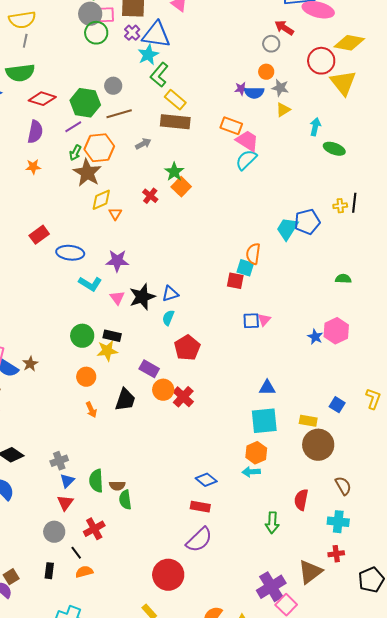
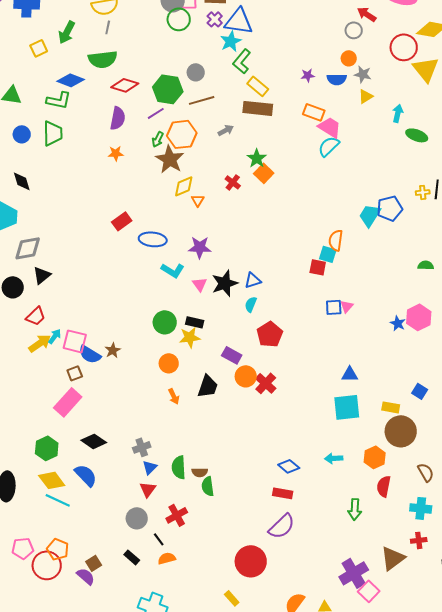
purple star: (241, 89) -> (308, 75), moved
orange hexagon: (256, 453) -> (375, 457), moved
black rectangle: (49, 571) -> (132, 557), turned -56

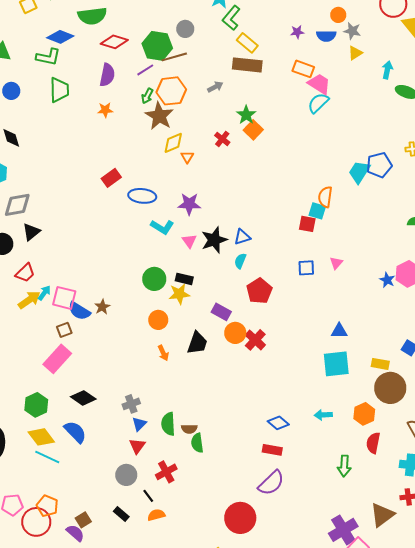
brown line: (202, 100) -> (174, 57), moved
green trapezoid: (53, 133) -> (59, 90), moved
blue square: (334, 307) -> (306, 268), moved

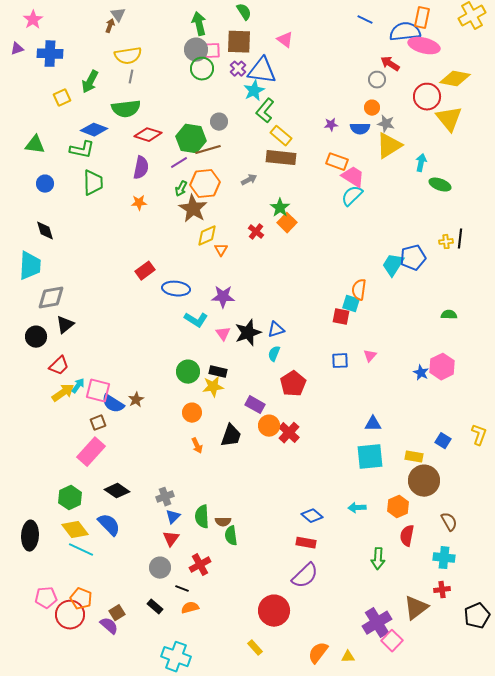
yellow triangle: (355, 53) -> (389, 146), size x1.8
black line: (148, 496) -> (182, 589), turned -32

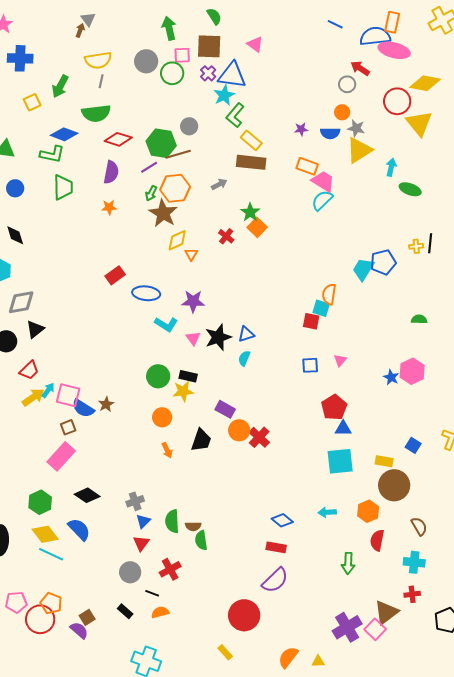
gray circle: (196, 50) -> (146, 61), moved
red pentagon: (293, 384) -> (334, 407), moved
pink square: (392, 641) -> (375, 629), moved

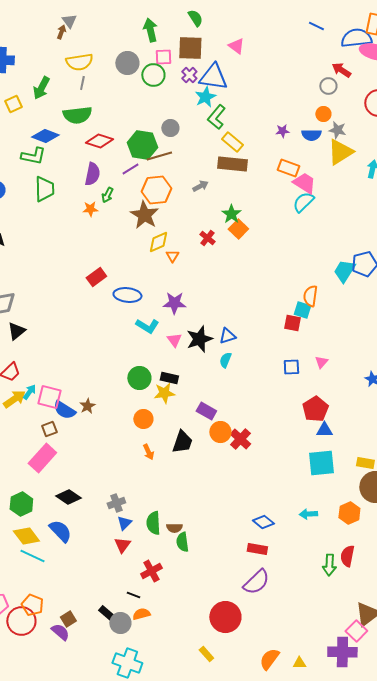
green arrow: (151, 193) -> (107, 195), moved
red semicircle: (377, 540) -> (347, 556), moved
gray circle: (130, 572) -> (120, 623), moved
purple cross: (347, 627) -> (342, 652), moved, turned 32

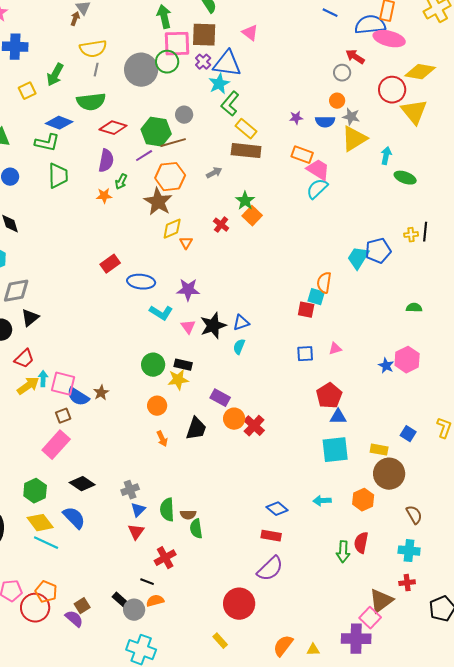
pink square: (163, 57) -> (177, 44), size x1.6
gray circle: (127, 63) -> (141, 70), moved, size x1.4
pink triangle: (321, 362) -> (335, 349), turned 32
cyan arrow: (29, 392) -> (43, 379), turned -35

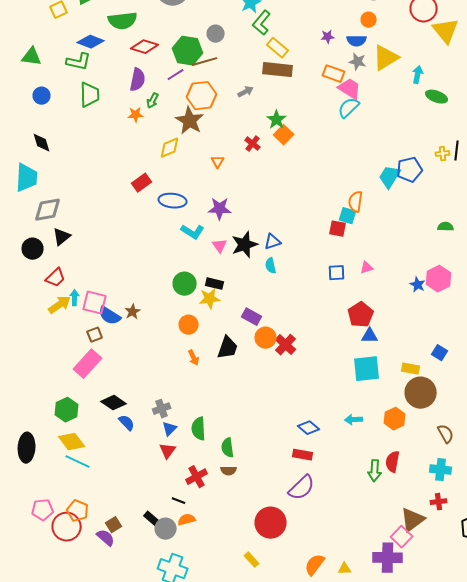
gray star: (351, 117) -> (358, 62), moved
yellow diamond: (172, 229) -> (170, 148), moved
cyan semicircle: (239, 347) -> (271, 266), turned -35
brown semicircle: (188, 515) -> (229, 471), moved
blue semicircle: (74, 518) -> (127, 423), moved, size x0.7

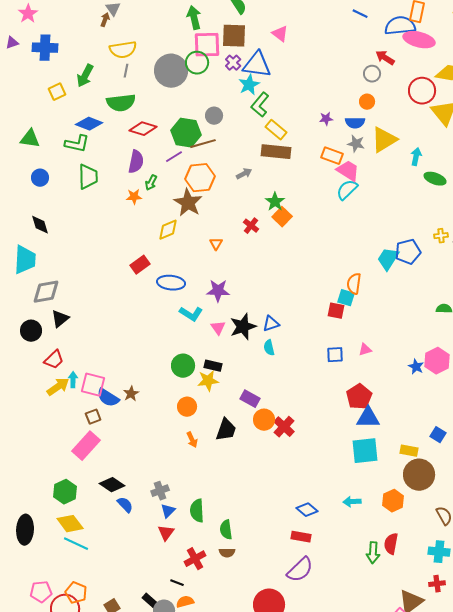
blue triangle: (370, 336) -> (368, 418), size x1.4

